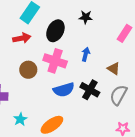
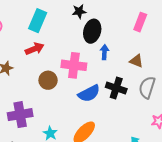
black star: (86, 17) -> (79, 11), moved
black ellipse: (55, 31) -> (92, 31), moved

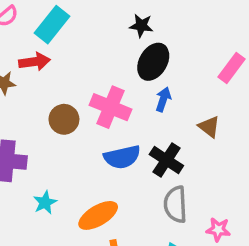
cyan rectangle: (38, 21) -> (52, 25), moved
red arrow: (35, 49) -> (35, 62), moved
gray semicircle: (147, 87) -> (175, 204), moved, turned -35

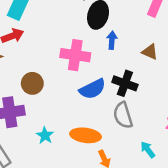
brown circle: (64, 119) -> (32, 83), moved
gray semicircle: (175, 204) -> (123, 115), moved
orange ellipse: (98, 215) -> (86, 135), turned 52

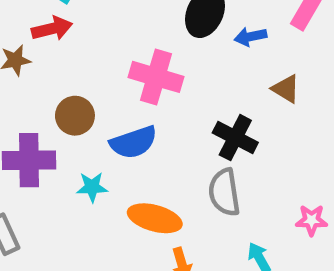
blue arrow: (112, 40) -> (250, 37), moved, turned -114
blue semicircle: (92, 89) -> (134, 142), moved
cyan star: (45, 135) -> (92, 187), moved, turned 30

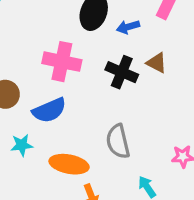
black cross: (235, 138) -> (122, 72), moved

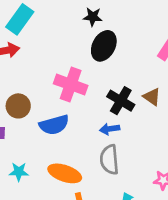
blue arrow: (128, 27) -> (110, 129), moved
cyan star: (22, 145) -> (19, 172), moved

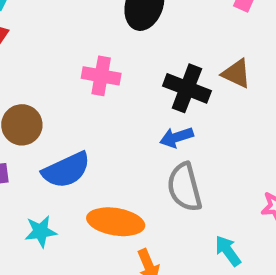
pink cross: (71, 85) -> (101, 76), size x0.7
blue semicircle: (54, 125) -> (66, 170), moved

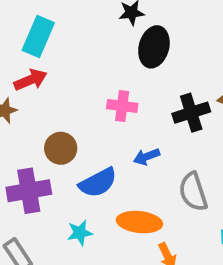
black cross: (187, 88) -> (191, 113), turned -36
blue arrow: (176, 137) -> (147, 157), moved

